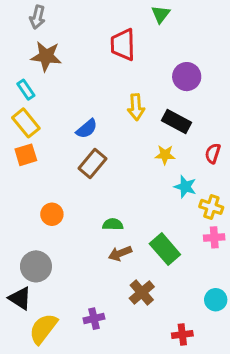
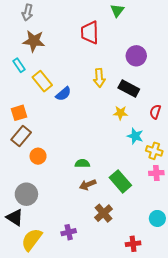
yellow rectangle: (26, 123) -> (42, 81), moved
brown rectangle: (92, 164) -> (21, 136), moved

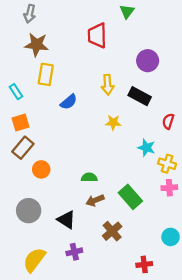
cyan rectangle: (19, 65) -> (16, 92), moved
yellow rectangle: (42, 81) -> (46, 74), moved, turned 48
yellow star: (120, 113) -> (113, 122), moved
black triangle: (15, 217) -> (66, 220), moved

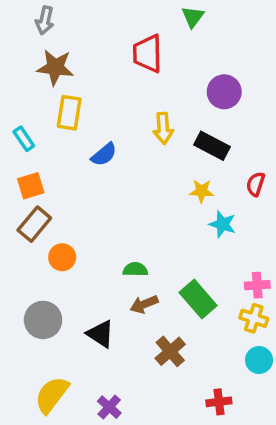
yellow star: (113, 122) -> (202, 191), moved
yellow cross: (167, 164) -> (254, 318), moved
purple cross: (74, 252) -> (109, 407), moved, turned -35

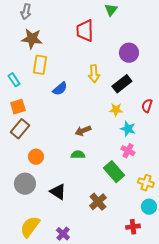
black rectangle: (212, 146) -> (122, 84), turned -66
orange circle: (62, 257) -> (36, 157), moved
pink cross: (257, 285) -> (128, 151), moved, turned 32
brown arrow: (144, 304) -> (83, 131), moved
red cross: (219, 402) -> (133, 227), moved

